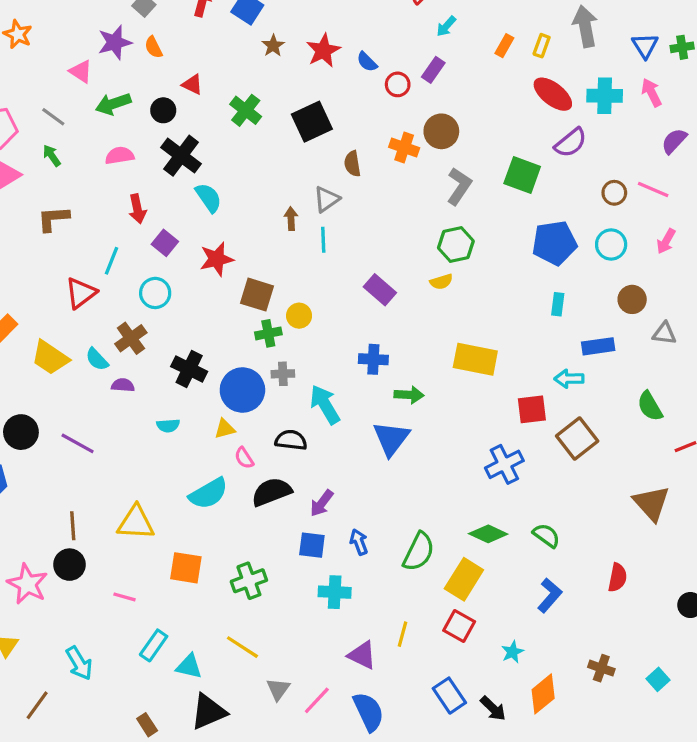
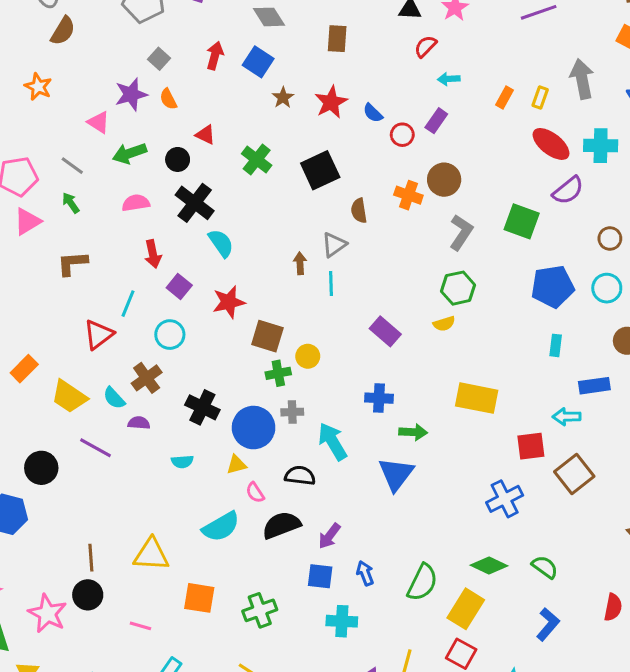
cyan arrow: (446, 26) -> (449, 79), turned 45
purple line: (78, 443) -> (95, 448), moved

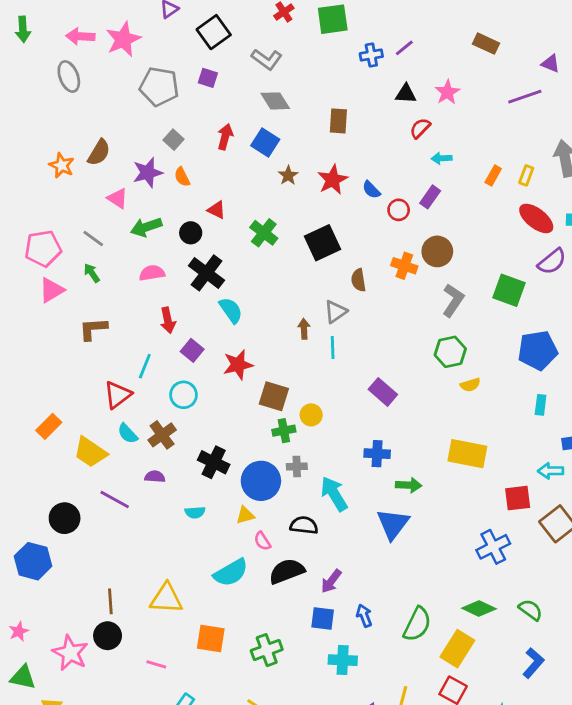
brown semicircle: (63, 31) -> (99, 153), moved
yellow semicircle: (444, 324) -> (470, 385), moved
cyan semicircle: (114, 398) -> (128, 434), moved

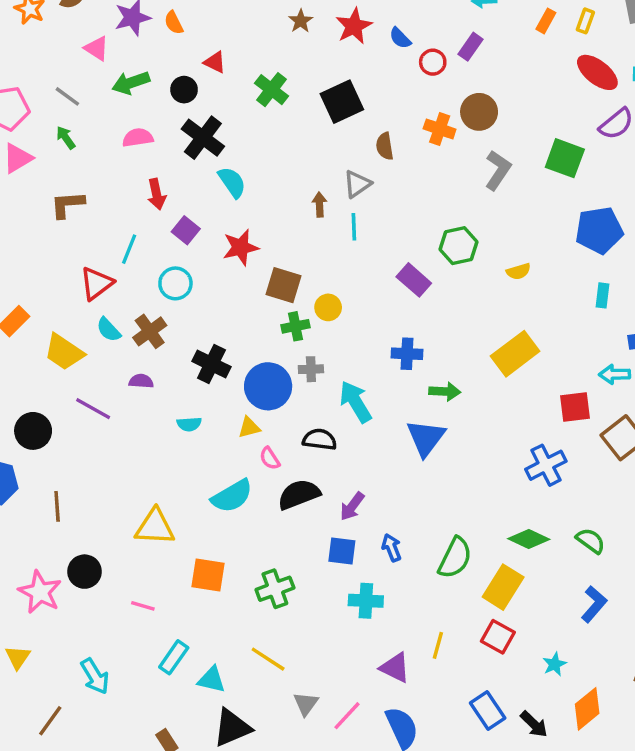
green hexagon: (450, 352) -> (458, 246), moved
yellow rectangle: (467, 454) -> (515, 354), turned -48
brown line: (110, 601) -> (57, 506), moved

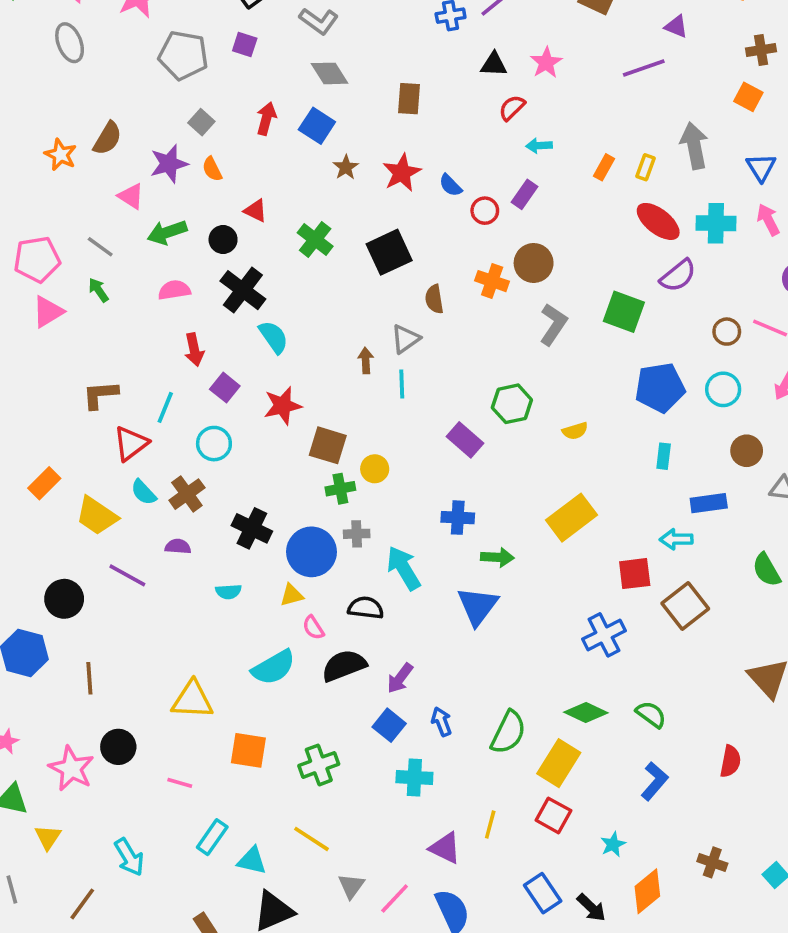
brown L-shape: (67, 205) -> (100, 395), moved
blue square: (342, 551) -> (389, 725), turned 32

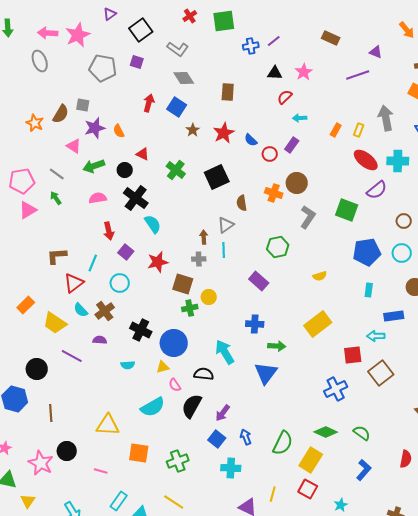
gray square: (201, 122) -> (83, 105), moved, turned -32
green hexagon: (512, 404) -> (278, 247), moved
gray cross: (357, 534) -> (199, 259), moved
black semicircle: (344, 666) -> (192, 406), turned -40

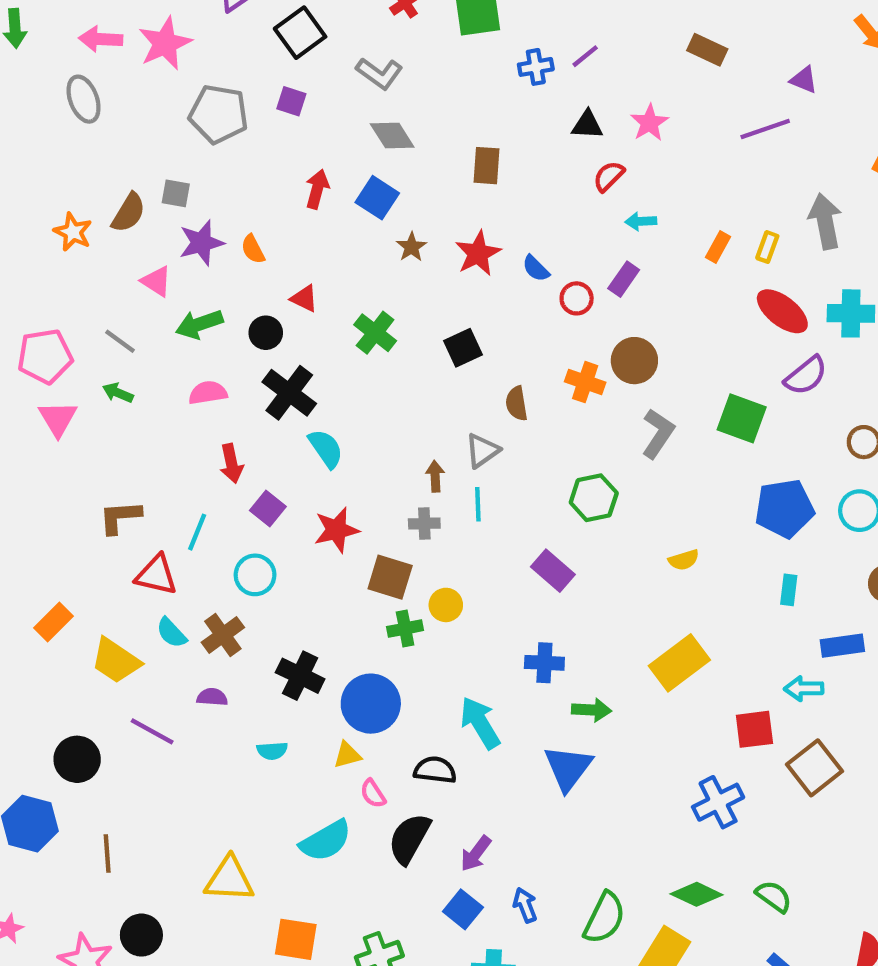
black square: (217, 177) -> (463, 348), size x0.7
green arrow: (56, 198) -> (118, 393), turned -32
pink triangle: (28, 210) -> (58, 418), turned -30
red triangle: (74, 283) -> (156, 575), turned 50

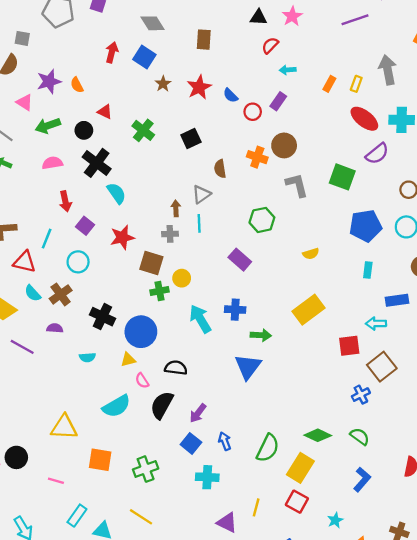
gray square: (176, 193) -> (22, 38), moved
gray L-shape: (658, 433) -> (297, 185), turned -48
cyan arrow: (480, 723) -> (200, 319), moved
blue cross: (718, 802) -> (361, 395), moved, size x0.7

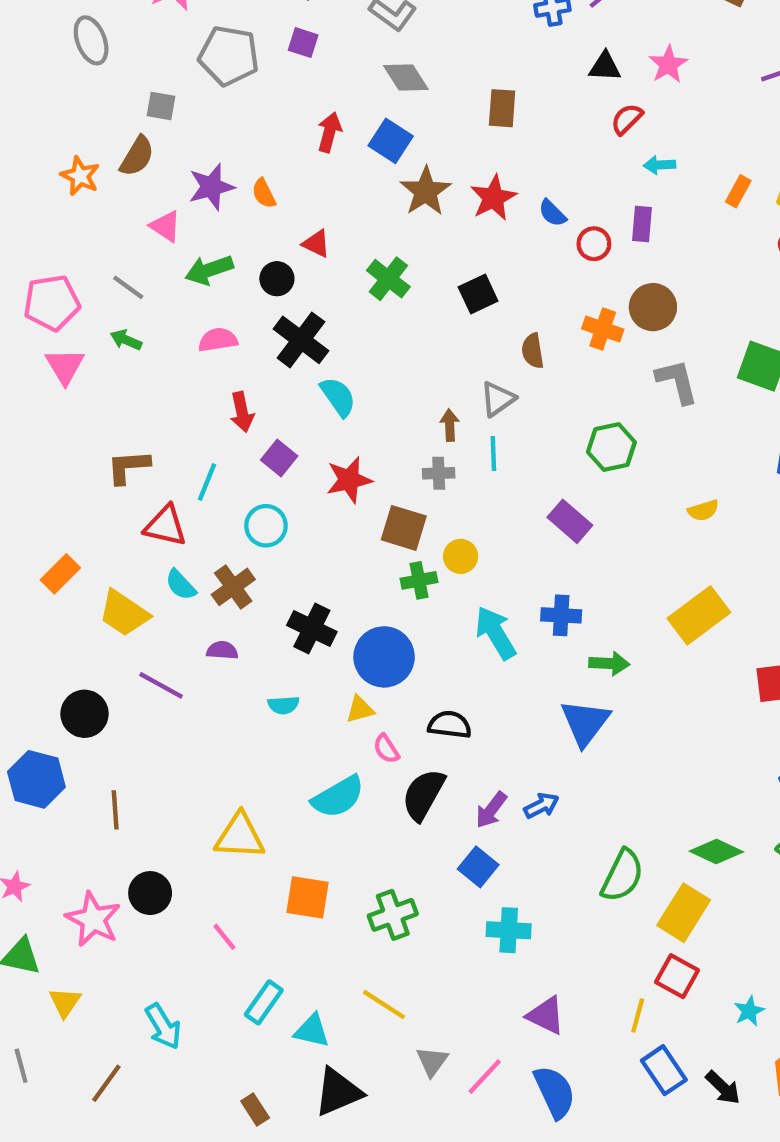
brown star: (163, 84) -> (426, 191), size x1.6
purple rectangle: (278, 101) -> (642, 224), turned -30
blue arrow: (225, 441) -> (541, 806), moved, turned 84
pink line: (56, 481) -> (224, 937), turned 35
yellow line: (256, 507) -> (638, 1015), moved

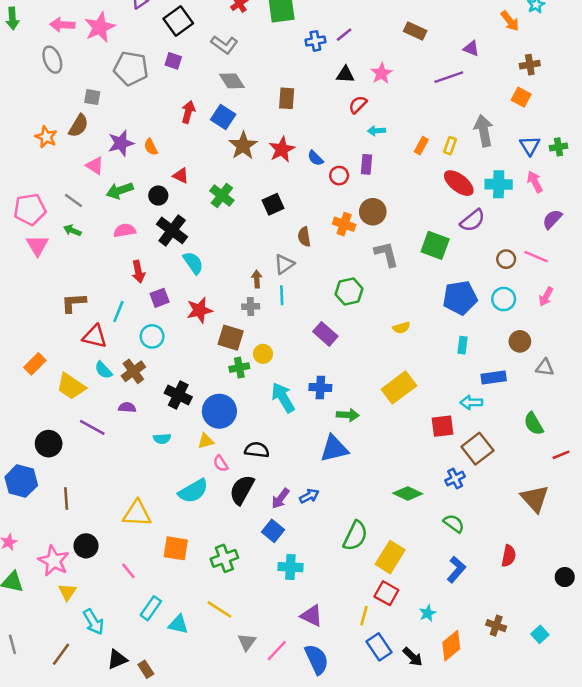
purple square: (279, 458) -> (160, 298), turned 30
blue triangle: (585, 723) -> (334, 449), turned 40
green diamond: (716, 852) -> (408, 493), moved
yellow triangle: (65, 1002) -> (67, 592), moved
black triangle: (338, 1092) -> (117, 659), moved, size x0.7

